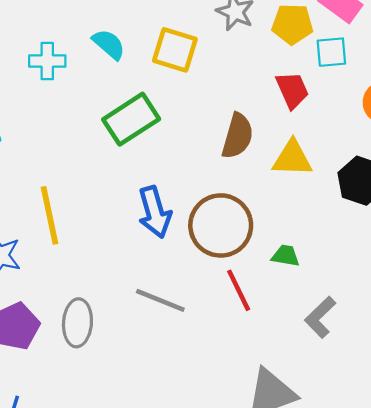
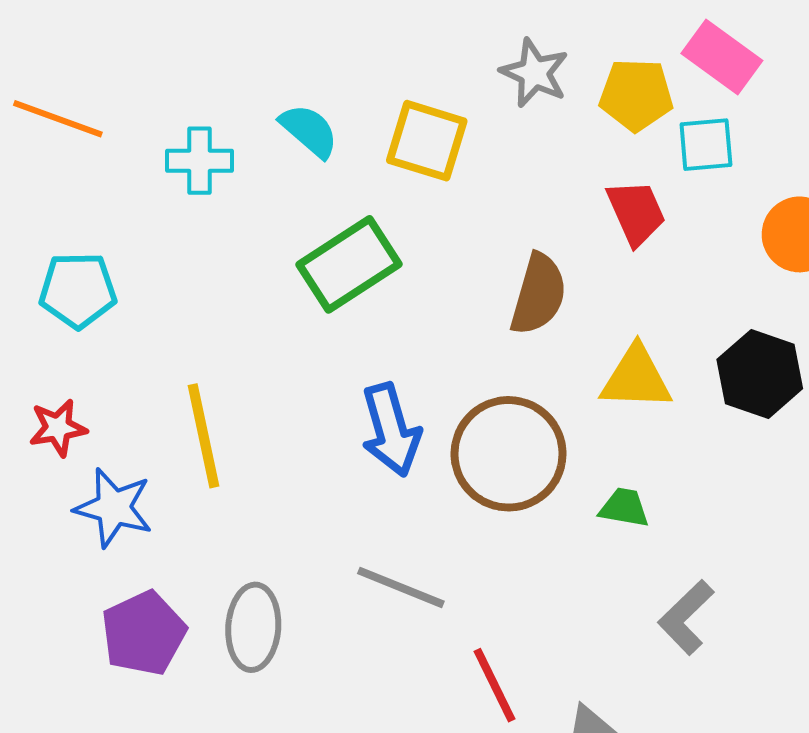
yellow triangle: (292, 158) -> (636, 378), moved
red line: (239, 290) -> (495, 685), moved

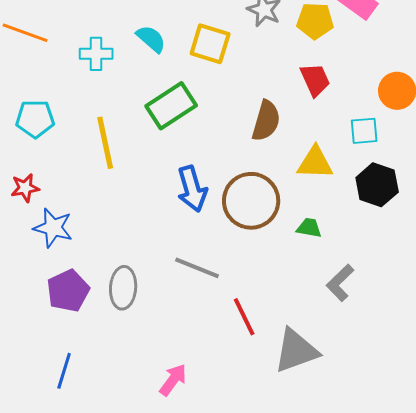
cyan square: (706, 145) -> (364, 131), moved
black hexagon: (760, 374) -> (377, 185), moved
yellow line: (203, 436) -> (105, 143), moved

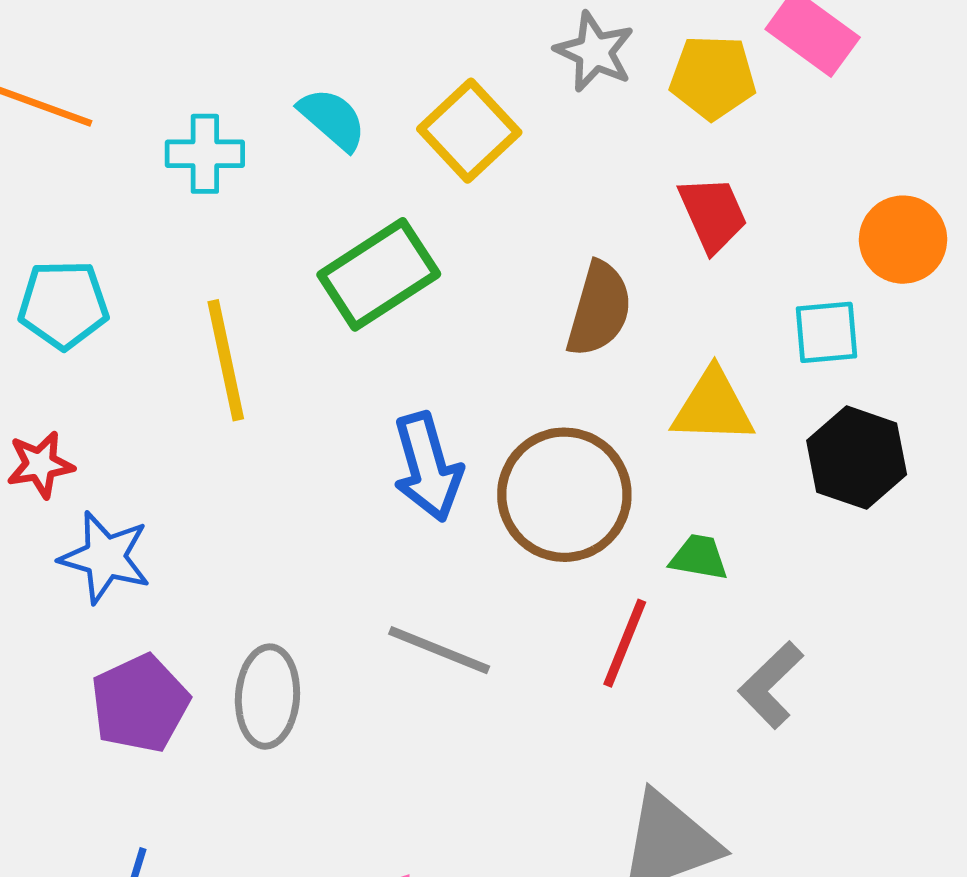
yellow square: (210, 44) -> (469, 131), turned 30
red line: (244, 317) -> (625, 643), moved, turned 48

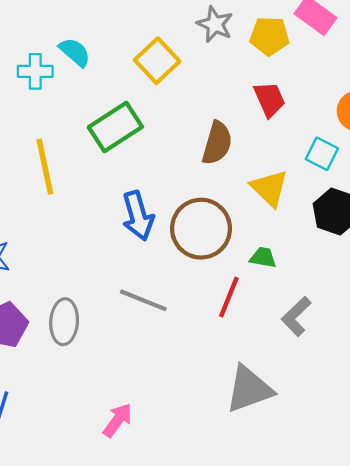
cyan semicircle: (332, 119) -> (75, 52), moved
cyan square: (826, 332) -> (322, 154), turned 32
yellow triangle: (713, 407) -> (269, 188), turned 42

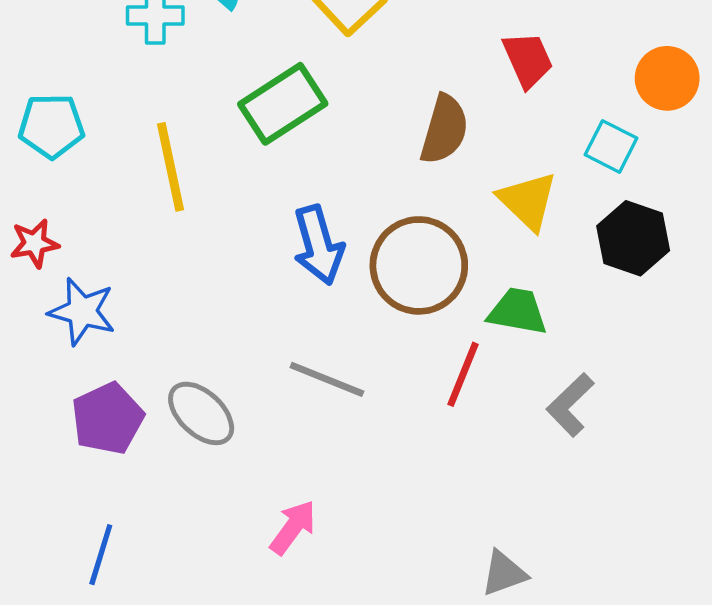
green trapezoid: (263, 258) -> (517, 311), size x1.4
gray ellipse: (64, 322) -> (201, 413), turned -51
gray triangle: (249, 389) -> (504, 573), moved, size x0.6
pink arrow: (118, 420) -> (293, 527), moved

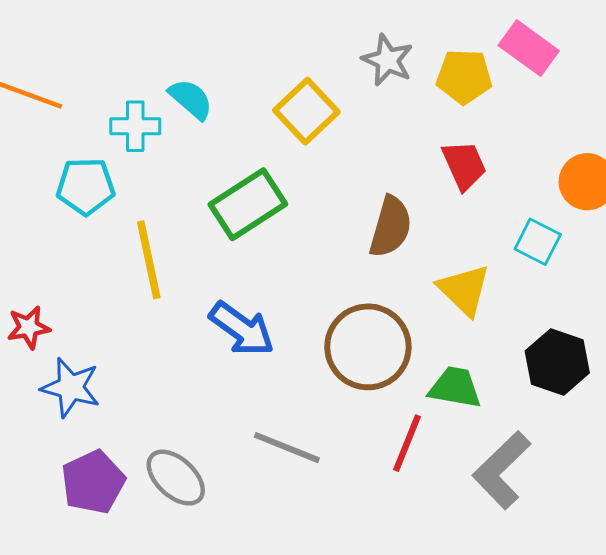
cyan pentagon: (51, 126) -> (86, 186), moved
black hexagon: (633, 238) -> (557, 362), moved
blue arrow: (318, 245) -> (242, 329), moved, turned -38
gray L-shape: (570, 405) -> (502, 470), size x1.4

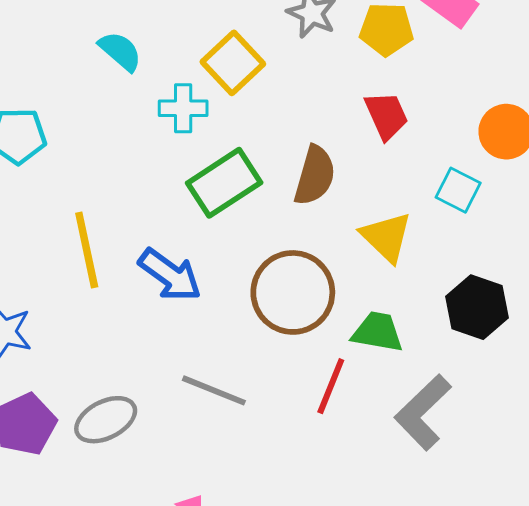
cyan cross: (135, 126) -> (183, 108), moved
green rectangle: (248, 204) -> (224, 183), moved
yellow line: (149, 260) -> (87, 250), moved
gray ellipse: (176, 478) -> (106, 420), turned -70

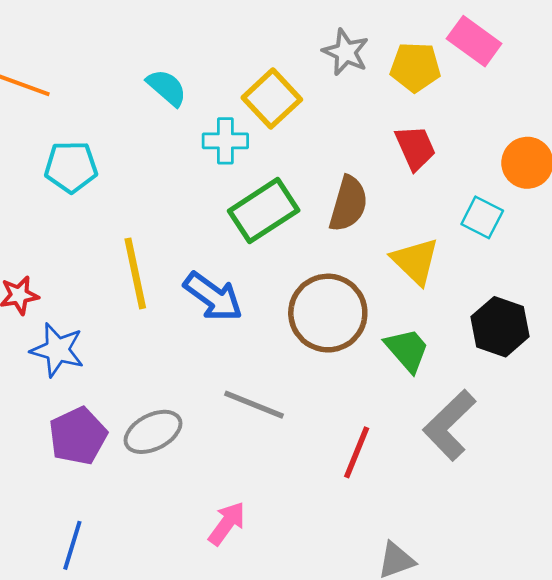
green trapezoid: (378, 332) -> (407, 350), turned 39
red line: (331, 386) -> (357, 452), moved

